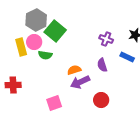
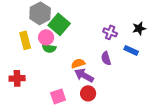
pink circle: (34, 42) -> (46, 37), moved
purple arrow: (80, 82) -> (84, 75), turned 54
red circle: (101, 100) -> (88, 93), moved

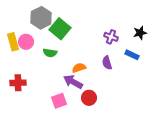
pink circle: (46, 37) -> (26, 42), moved
yellow rectangle: (25, 40) -> (13, 42), moved
purple arrow: (84, 75) -> (73, 82), moved

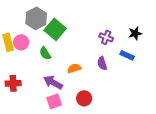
green semicircle: (50, 53) -> (45, 53), turned 48
purple arrow: (73, 82) -> (53, 82), moved

